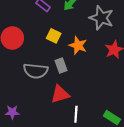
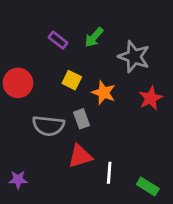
white line: (76, 114) -> (109, 173), moved

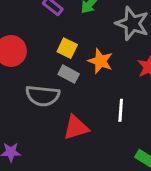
gray rectangle: (82, 119) -> (69, 74), moved, turned -42
white line: (109, 173) -> (121, 110), moved

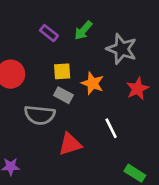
yellow square: (67, 48) -> (62, 71), turned -30
white line: (121, 110) -> (111, 128), turned -30

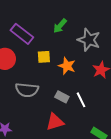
purple rectangle: (49, 33) -> (22, 34), moved, size x1.6
gray rectangle: (63, 95) -> (62, 97), moved
red triangle: (70, 144) -> (55, 122), moved

